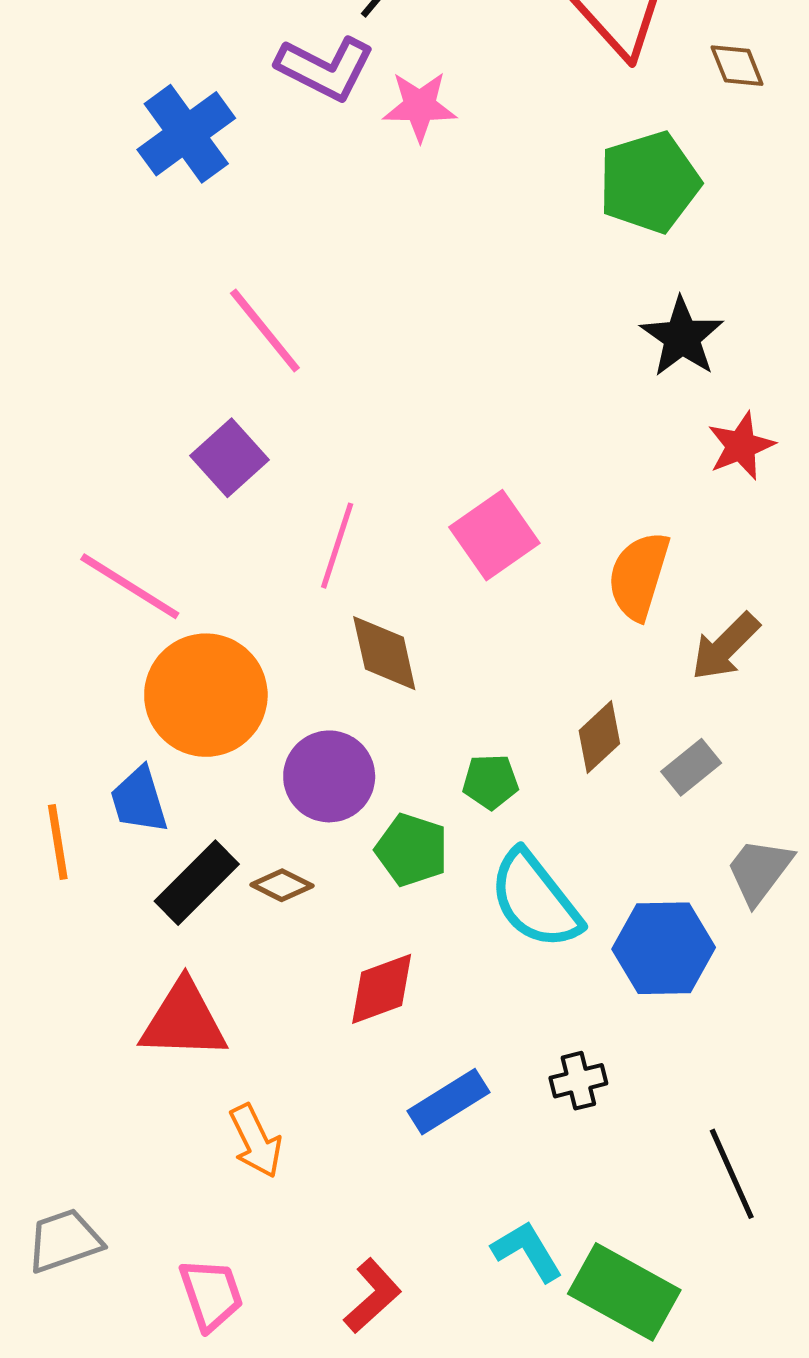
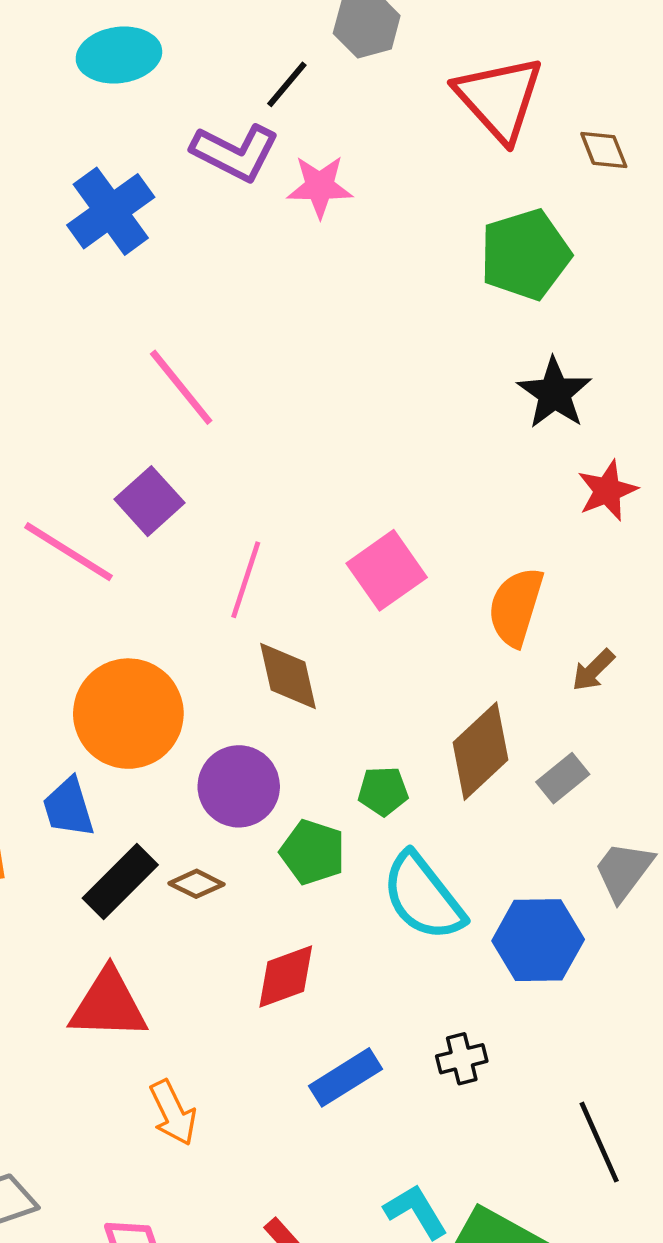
pink line: (130, 586) -> (68, 552), moved
brown arrow: (725, 647) -> (593, 670), size x0.7
brown diamond: (599, 737) -> (481, 751), size x1.5

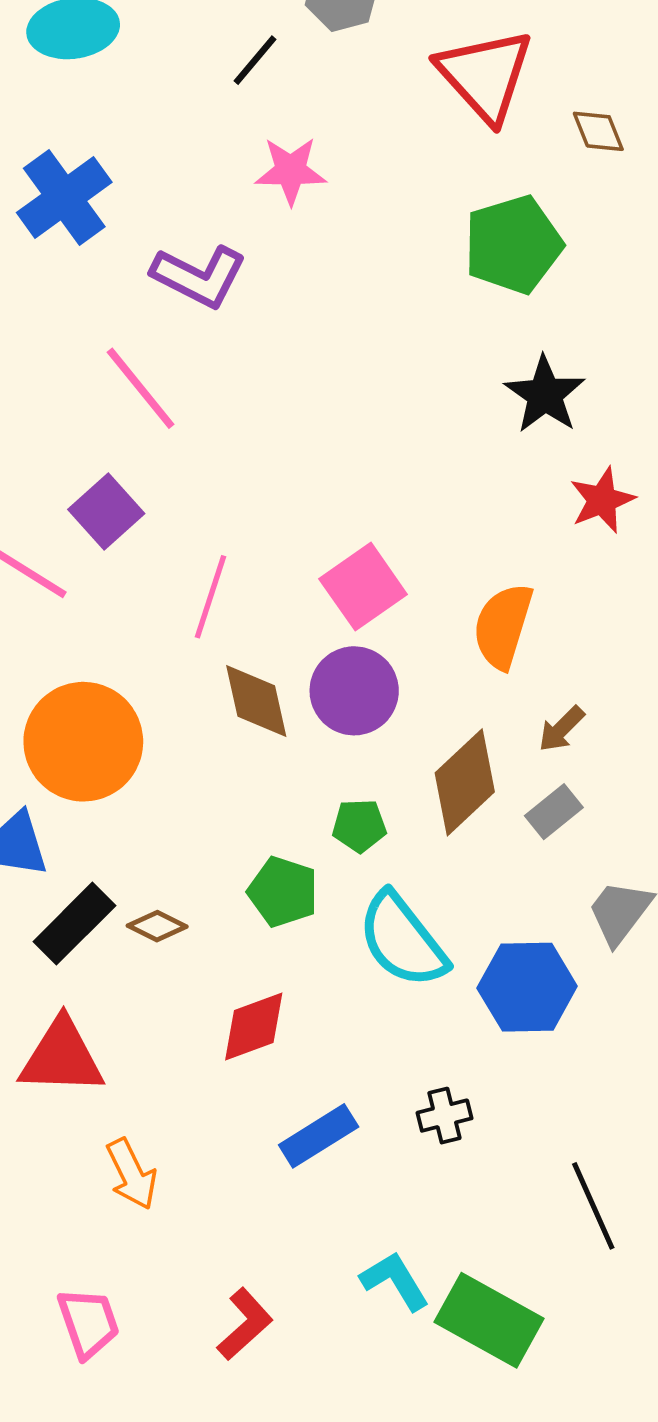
purple L-shape: (235, 152) -> (199, 276), moved
brown arrow: (593, 670) -> (561, 729), moved
purple circle: (239, 786) -> (354, 691), moved

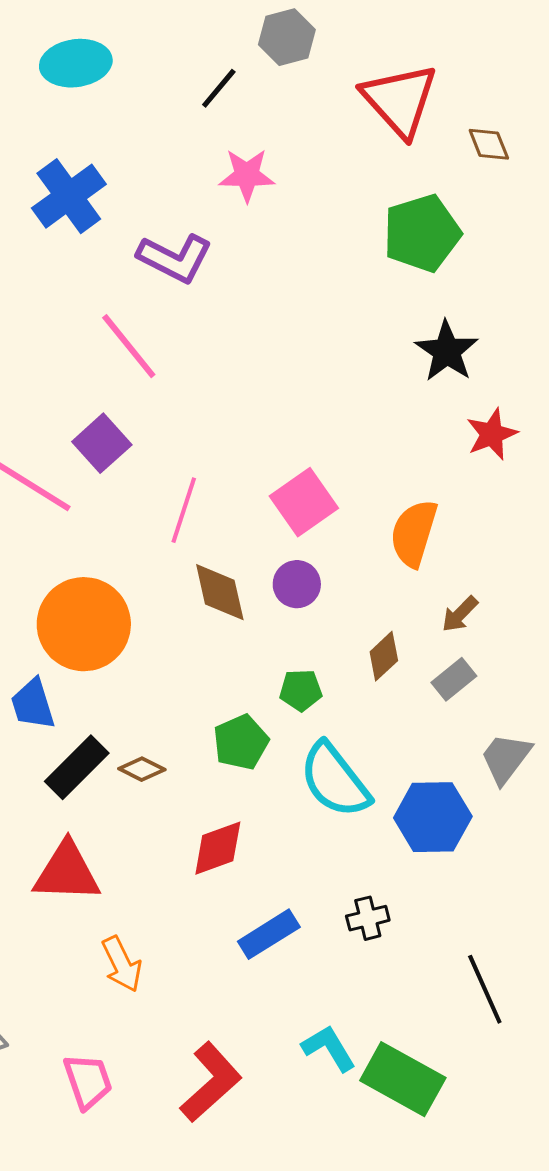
purple circle: (354, 691) -> (297, 584), size x0.7
brown diamond: (465, 782) -> (384, 656), size x0.6
green pentagon: (283, 892) -> (241, 742), turned 30
red L-shape: (245, 1324) -> (211, 1082), size x1.4

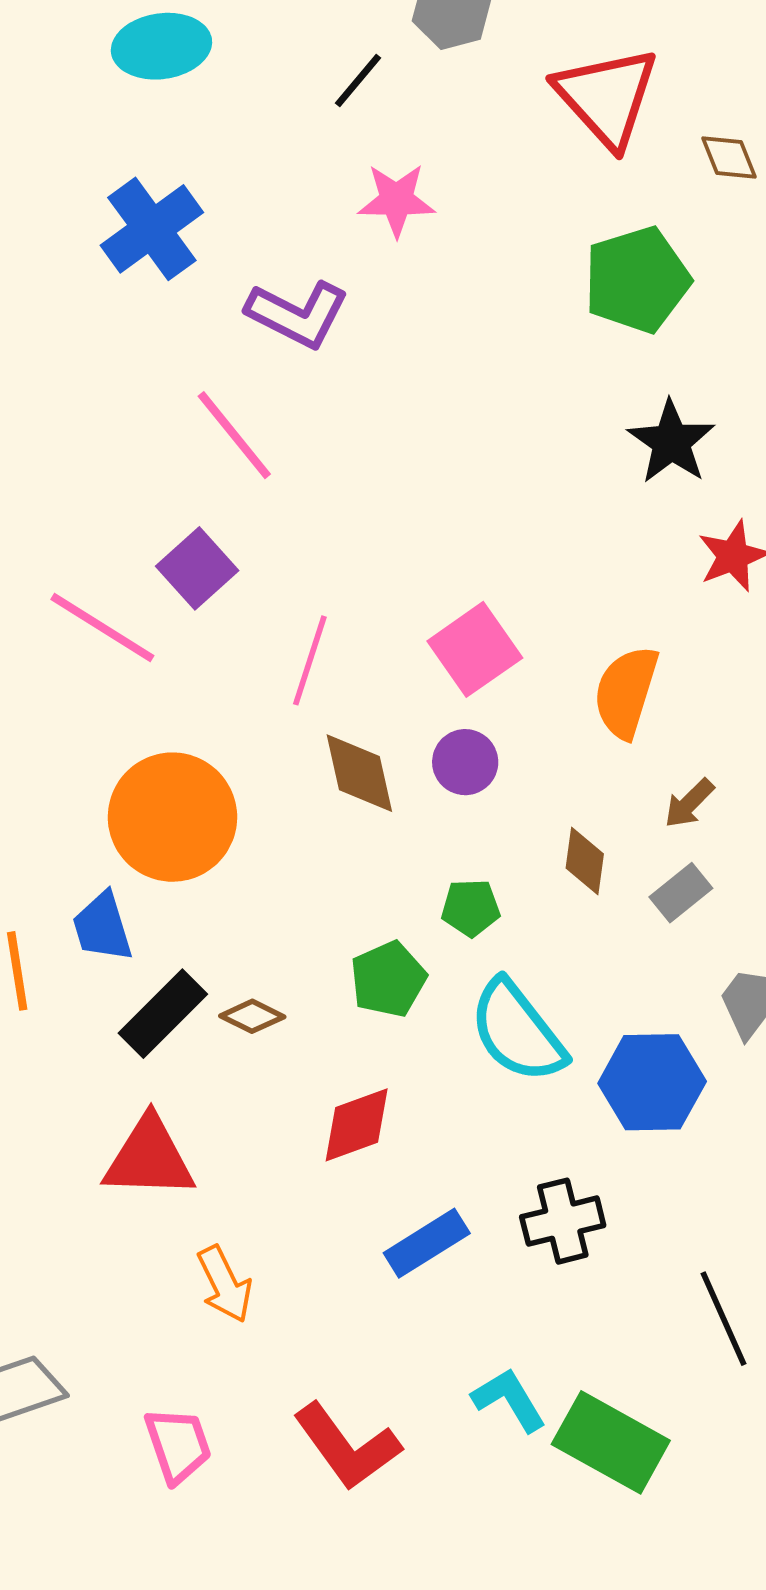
brown diamond: (384, 656) -> (585, 861), turned -39
black cross: (368, 918) -> (563, 1221), size x1.4
red L-shape: (211, 1082) -> (347, 1446), turned 96

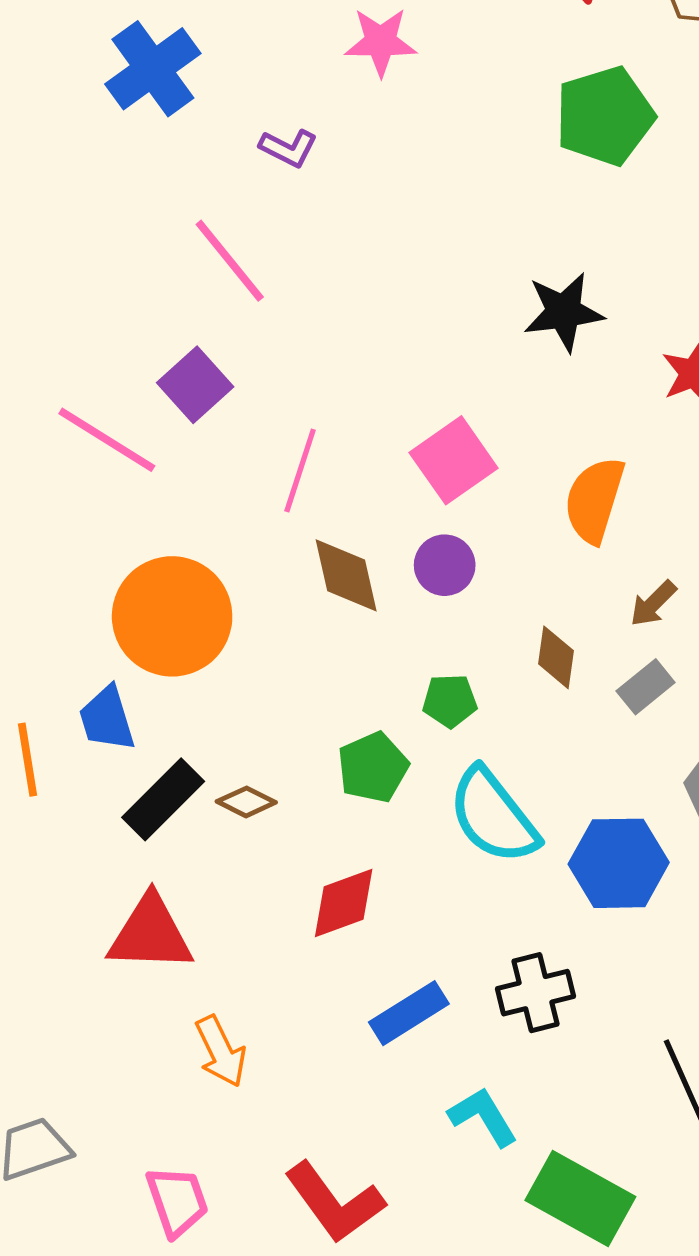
purple L-shape: (298, 314) -> (289, 148), size x0.6
black star: (671, 442) -> (564, 312), moved, turned 30
cyan L-shape: (509, 1400) -> (483, 1117), moved

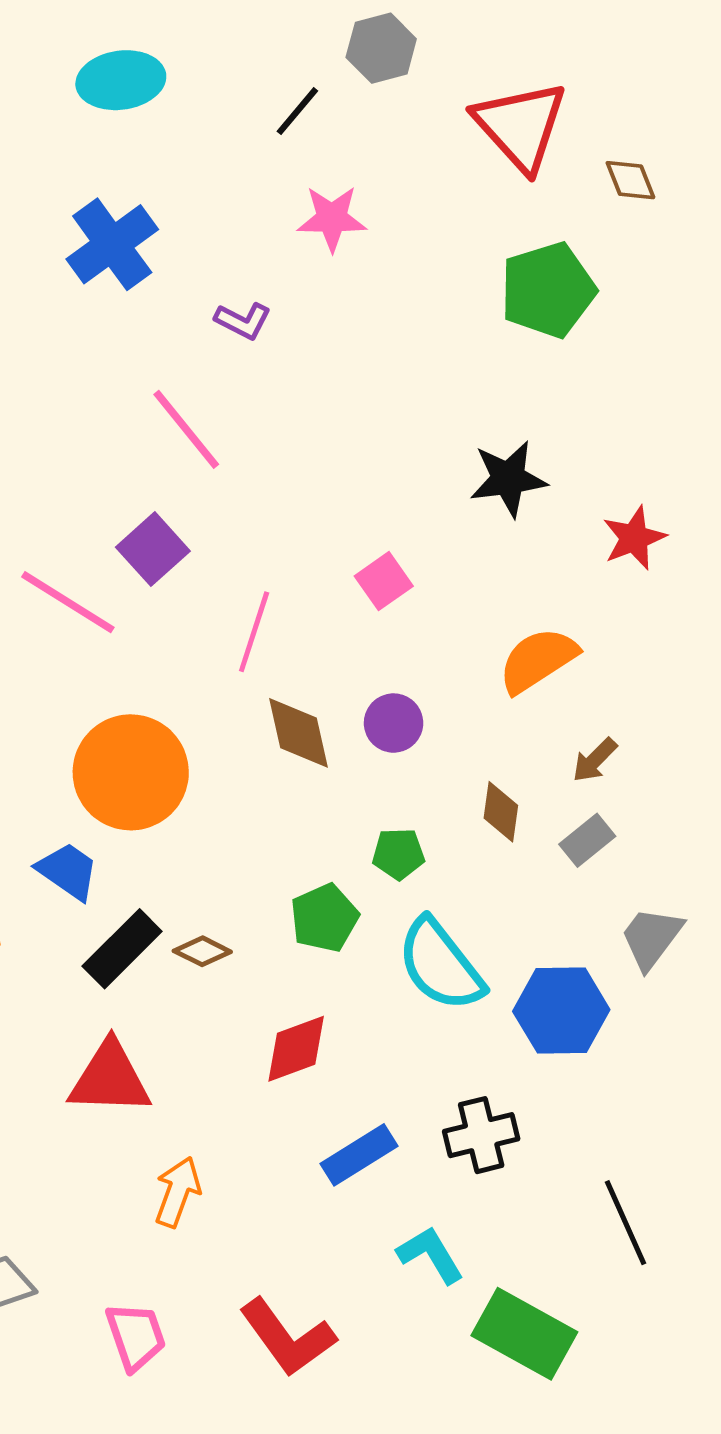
pink square: (454, 460) -> (384, 581), moved, size x0.7
orange semicircle: (594, 500) -> (538, 660), turned 40
blue trapezoid: (107, 719) -> (68, 871), turned 142
orange arrow: (221, 1051) -> (178, 1192), turned -134

